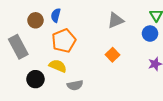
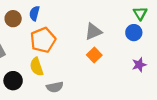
gray triangle: (116, 20) -> (93, 31), moved
yellow semicircle: (58, 66) -> (37, 67), turned -132

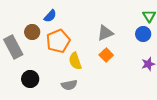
blue semicircle: (34, 13) -> (50, 16), turned -152
brown circle: (13, 19) -> (32, 32), moved
yellow semicircle: (37, 67) -> (75, 61), moved

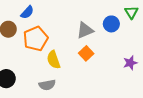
blue circle: (143, 34) -> (111, 24), moved

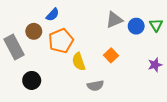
green triangle: (131, 12) -> (156, 25), moved
gray triangle: (85, 30) -> (114, 20), moved
gray semicircle: (47, 85) -> (95, 86), moved

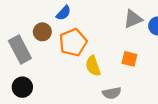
orange square: (111, 55) -> (129, 59), turned -32
black circle: (32, 80) -> (22, 87), moved

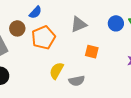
gray triangle: (133, 19) -> (79, 24), moved
yellow semicircle: (93, 66) -> (57, 71), moved, turned 48

